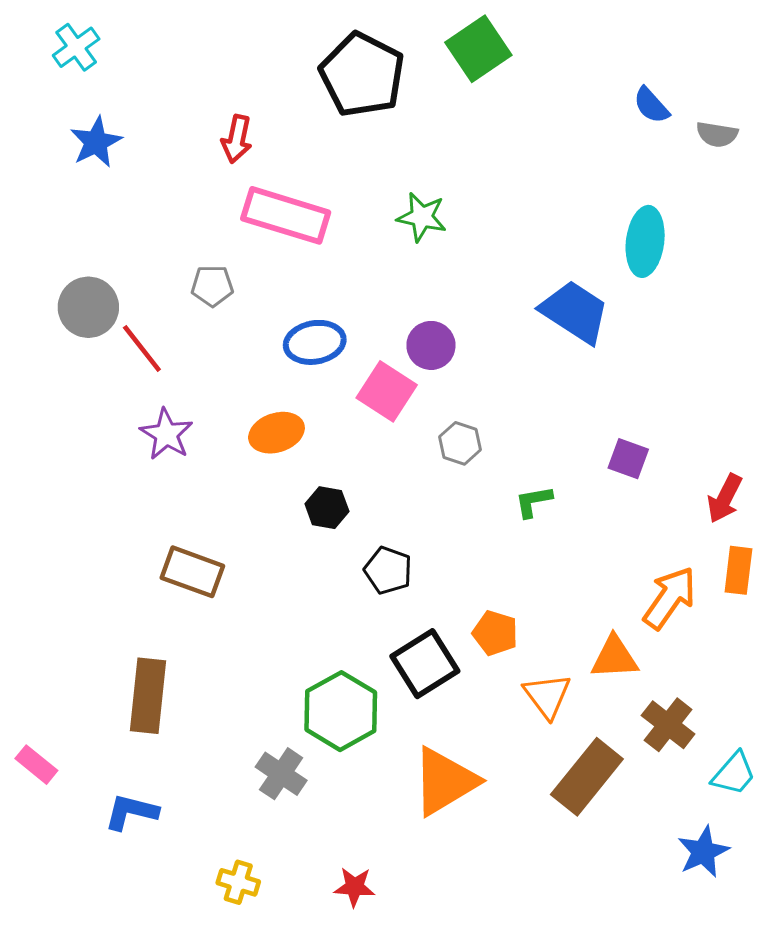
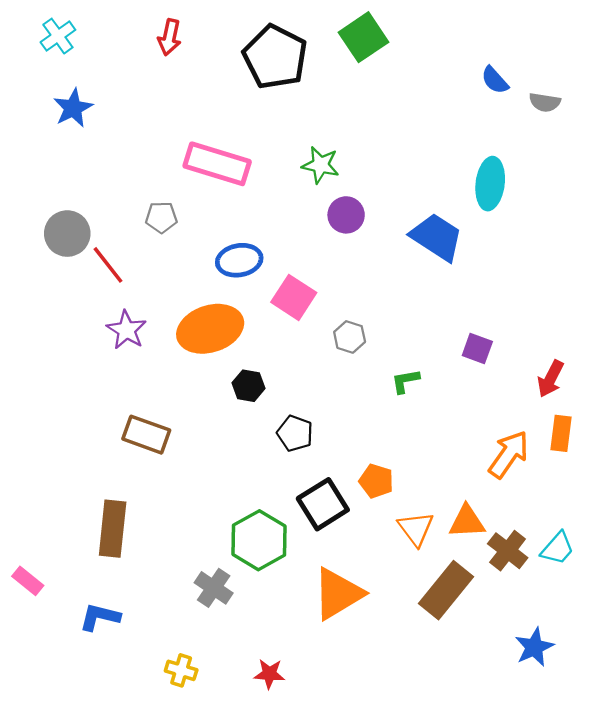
red arrow: (237, 139) -> (169, 37), moved
purple circle: (431, 345) -> (346, 215), moved
orange ellipse: (276, 433) -> (210, 329), size x1.6
orange triangle: (615, 657) -> (467, 522), moved
cyan trapezoid: (734, 774) -> (558, 548), moved

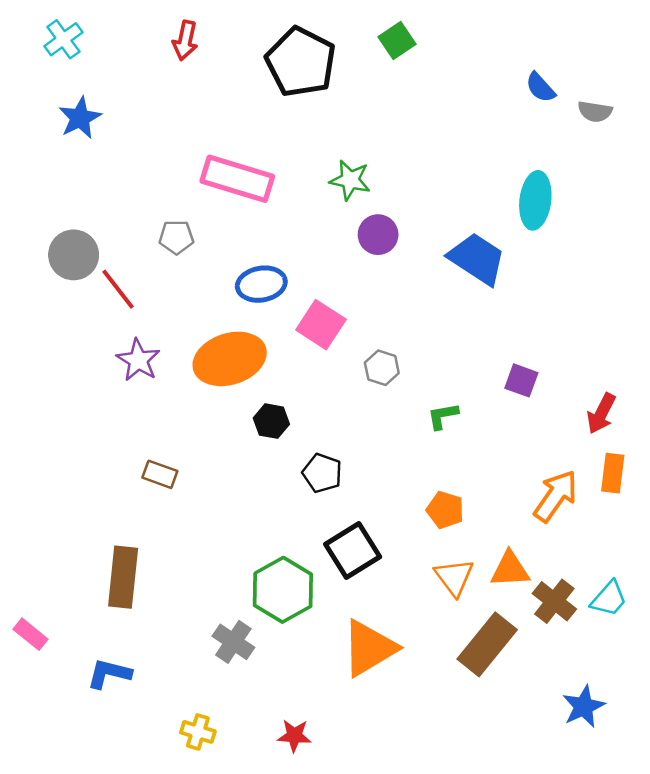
green square: (364, 37) -> (397, 41), size x0.7
brown rectangle: (146, 435) -> (160, 474), size x0.7
orange pentagon: (376, 481) -> (445, 510), moved

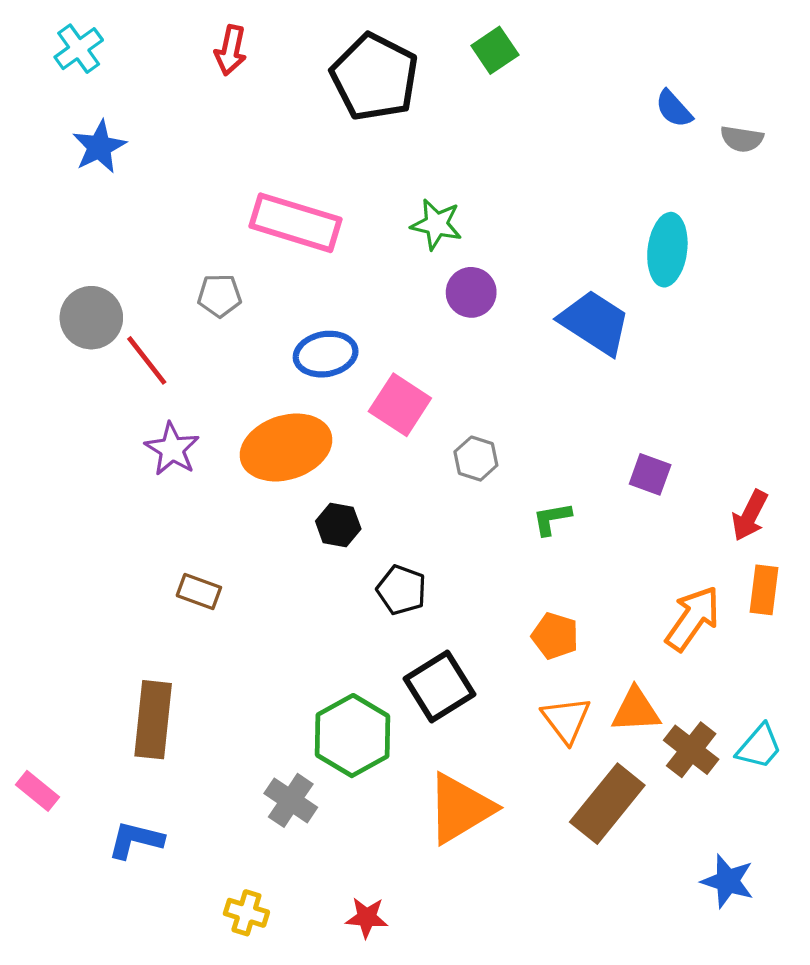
blue star: (584, 707) -> (728, 881), turned -30

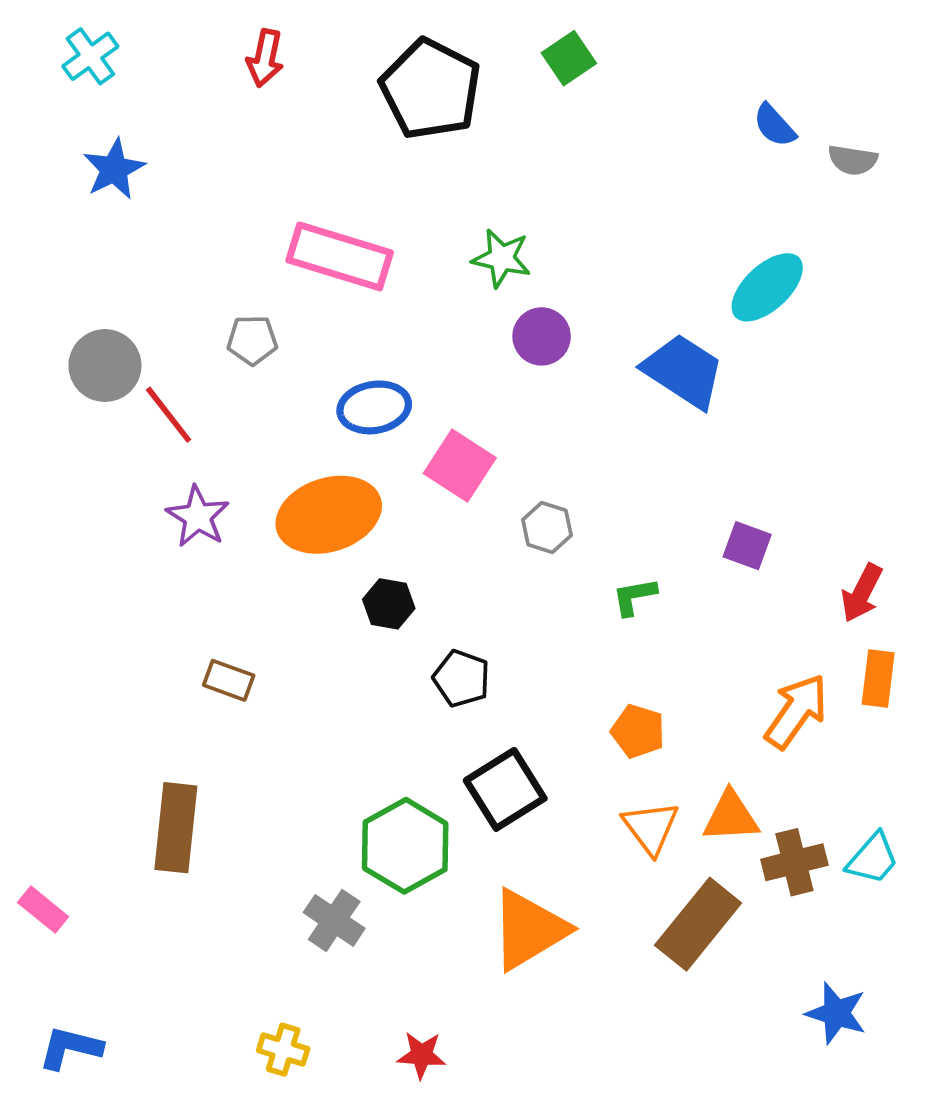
cyan ellipse: (667, 250) -> (767, 287), turned 40
brown cross: (691, 750) -> (794, 862), turned 38
blue L-shape: (136, 840) -> (70, 1048), moved

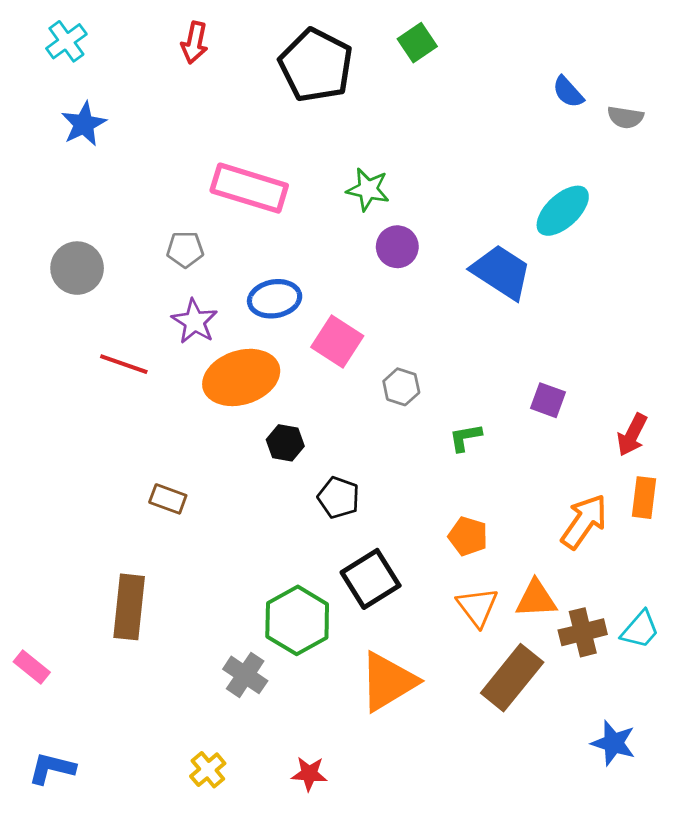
red line: (169, 415) -> (124, 364), moved, turned -33
purple star: (198, 517) -> (194, 321), moved
yellow cross: (283, 1050) -> (208, 770), turned 33

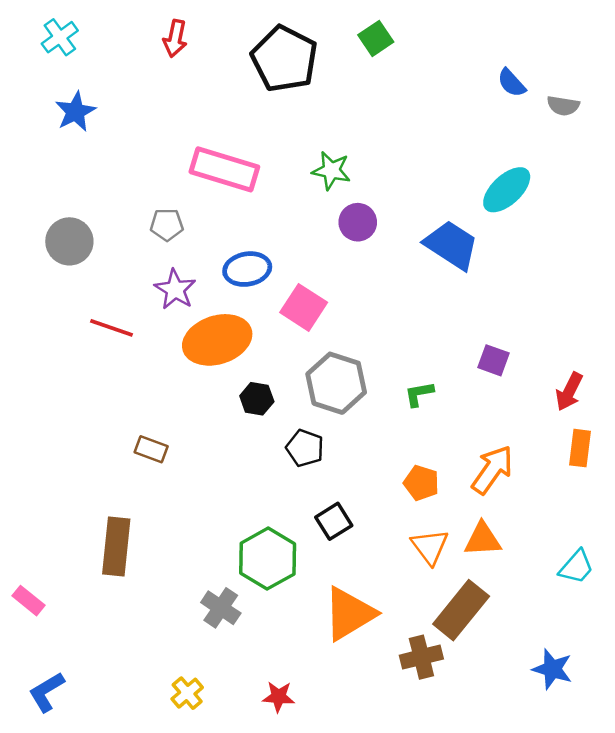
gray hexagon: (401, 387) -> (336, 383), moved, size x1.8
orange arrow: (584, 522) -> (492, 470), moved
black square: (371, 579) -> (334, 521), size x0.7
brown cross: (583, 632) -> (421, 657), moved
blue L-shape: (52, 768) -> (47, 692), turned -45

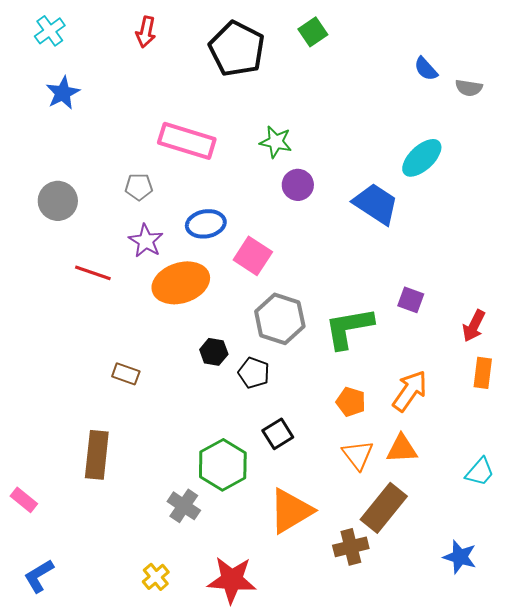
green L-shape: (419, 394) -> (349, 328), size x2.0
black hexagon: (257, 399) -> (214, 352), moved
red star: (278, 697) -> (232, 580), size x1.8

